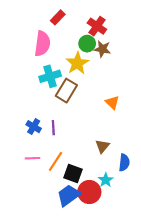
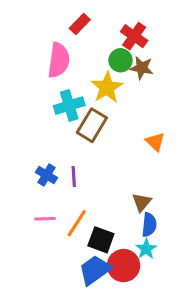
blue semicircle: (124, 163) -> (149, 225), moved

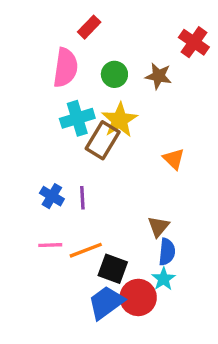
red cross: (134, 36) -> (194, 42), moved
green circle: (121, 60) -> (114, 74), moved
yellow star: (107, 87) -> (120, 120), moved
orange line: (77, 223) -> (86, 250), turned 36

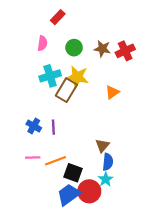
red cross: (194, 42) -> (125, 51), moved, turned 30
pink semicircle: (65, 68) -> (42, 43), size x0.6
yellow star: (120, 120) -> (77, 77), turned -30
orange triangle: (174, 159) -> (112, 92), moved, turned 40

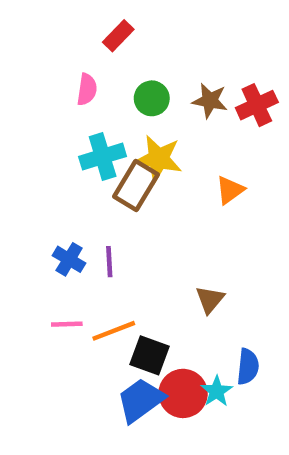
blue semicircle: (108, 162) -> (248, 367), moved
cyan star: (106, 179) -> (217, 391), moved

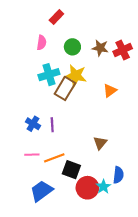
blue trapezoid: (141, 400) -> (42, 191), moved

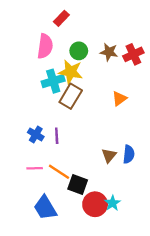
pink semicircle: (42, 43) -> (45, 46), size x1.5
yellow star: (76, 76) -> (71, 72), moved
orange line: (54, 158) -> (59, 172), turned 54
blue semicircle: (118, 175) -> (129, 154), moved
blue trapezoid: (42, 191) -> (45, 208), turned -85

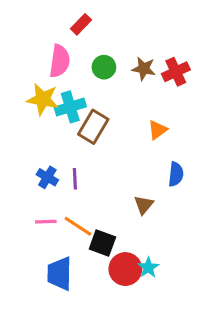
yellow star: (71, 72) -> (43, 99), moved
blue semicircle: (129, 154) -> (176, 174), moved
blue trapezoid: (45, 208) -> (60, 274), turned 32

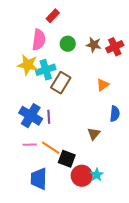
blue cross: (47, 177) -> (31, 116), size x1.6

